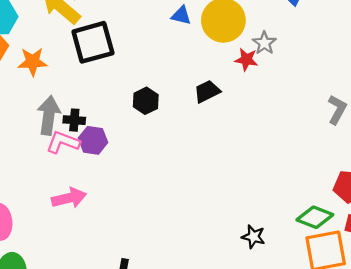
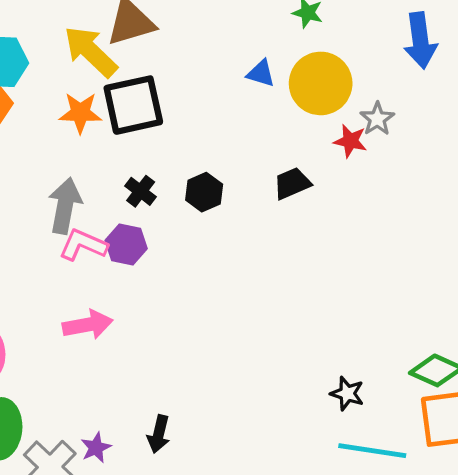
orange star: (33, 62) -> (80, 113), moved
black cross: (74, 120) -> (141, 191), moved, turned 30

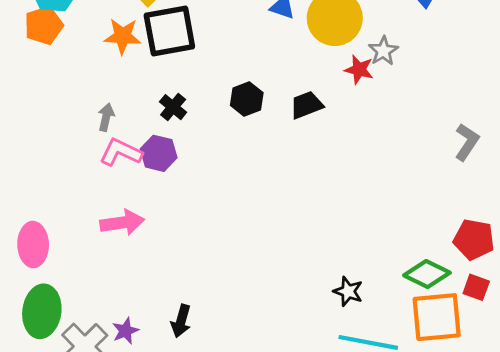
black hexagon: (204, 192) -> (247, 99), moved
gray arrow: (65, 206) -> (106, 117), size x0.6

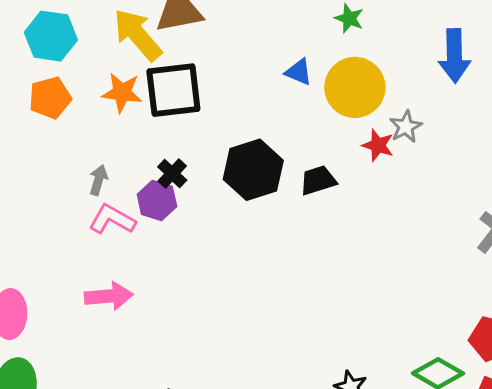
orange pentagon: (44, 25) -> (50, 98), moved
black hexagon: (247, 99) -> (253, 170), size x1.6
purple hexagon: (159, 153) -> (157, 200), moved

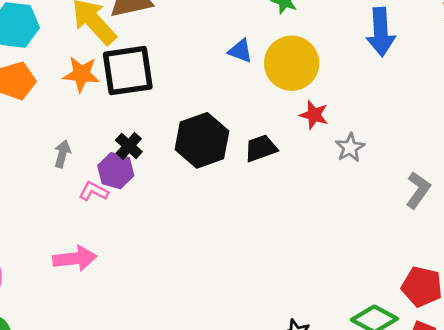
gray star: (406, 127) -> (350, 148), moved
pink L-shape: (112, 219) -> (94, 191), moved, size x0.7

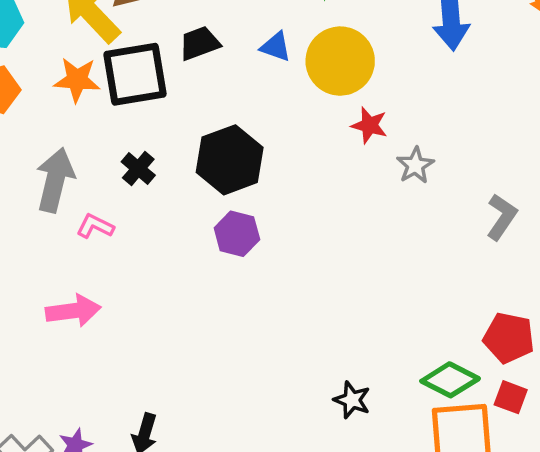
black trapezoid: (261, 148) -> (199, 43), moved
gray arrow: (62, 154) -> (55, 180), size x1.8
purple hexagon: (116, 171) -> (237, 234), moved

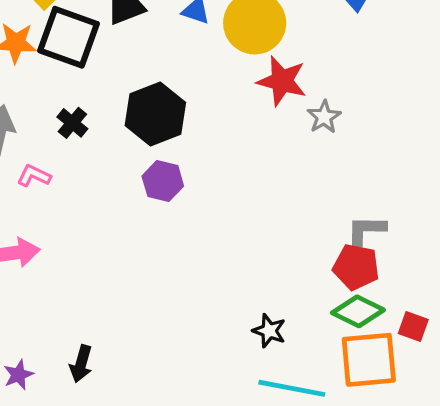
black square: (135, 74) -> (68, 37), turned 30
red star: (369, 125) -> (282, 81), size x1.5
gray L-shape: (502, 217) -> (366, 230), moved, turned -123
red pentagon: (509, 338) -> (356, 267), moved

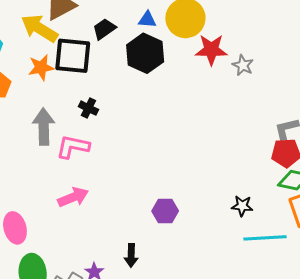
black hexagon: (155, 114) -> (145, 53), moved
pink L-shape: (34, 176) -> (73, 147), size x1.6
purple hexagon: (163, 181) -> (165, 211), moved

